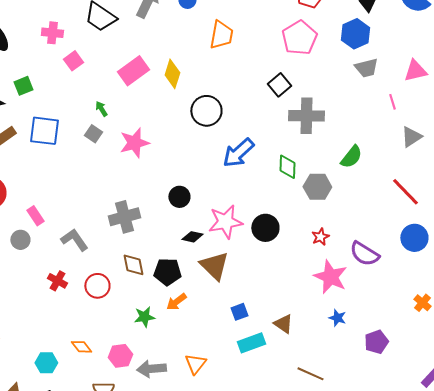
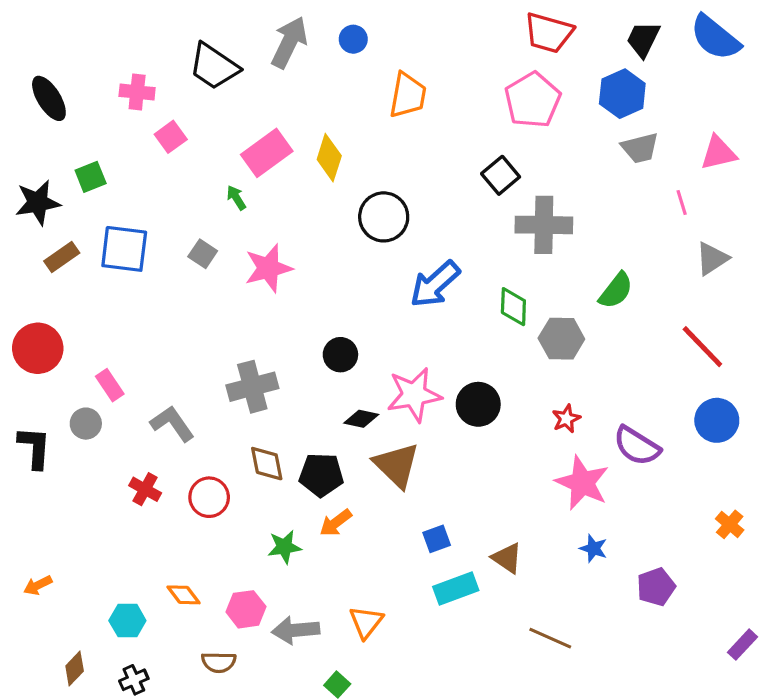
green arrow: (101, 109) -> (236, 198), moved

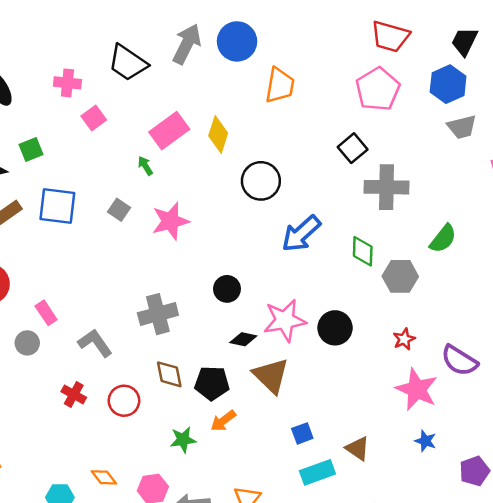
blue circle: (353, 39) -> (237, 41), size x1.8

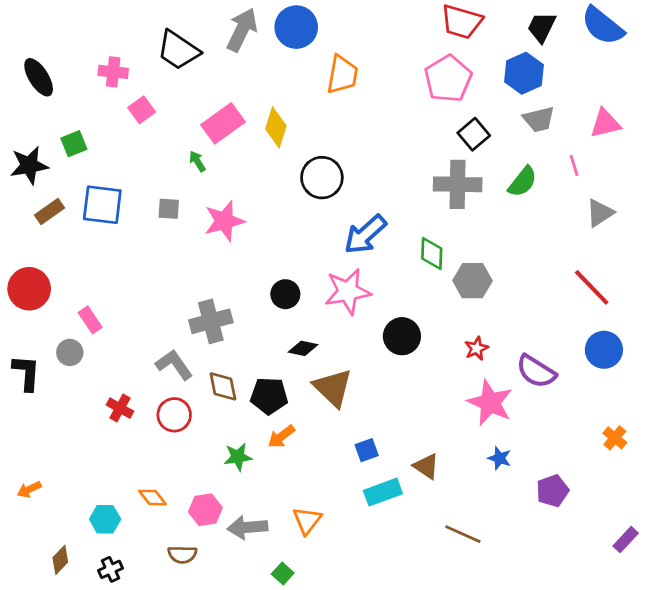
black square: (353, 148) -> (474, 134), moved
gray square: (119, 210) -> (169, 209), turned -30
green semicircle: (443, 239) -> (523, 182), moved
pink star: (285, 320) -> (348, 291), moved
gray L-shape: (95, 343) -> (174, 365), moved

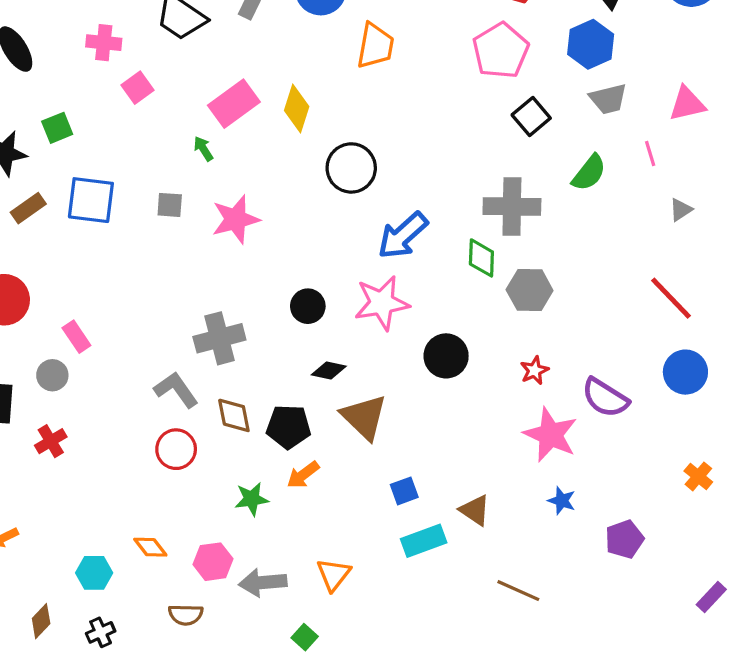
gray cross: (458, 184) -> (512, 207), moved
gray triangle: (600, 213) -> (681, 210), size x0.7
red cross: (120, 408) -> (51, 441), moved, turned 30

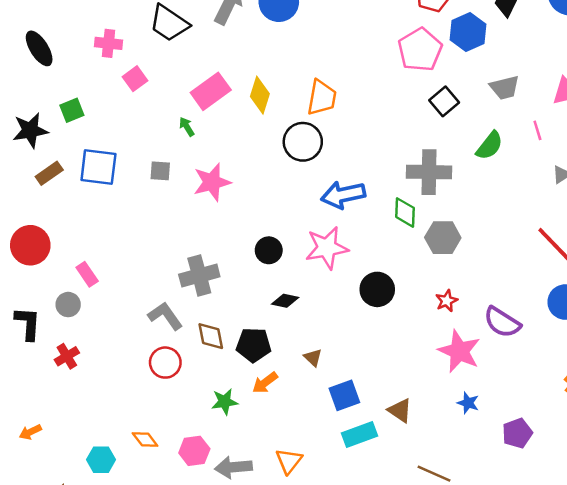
blue hexagon: (591, 44) -> (468, 32), moved
orange trapezoid: (375, 46) -> (322, 98), moved
blue arrow: (403, 235) -> (343, 195), turned 30
brown triangle: (364, 417) -> (313, 358), moved, size x0.5
blue square: (404, 491) -> (344, 395), size x1.4

